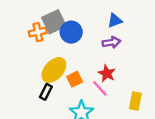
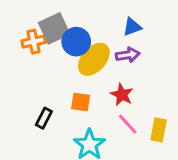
yellow ellipse: (54, 70) -> (94, 59), moved
orange square: (75, 79) -> (81, 102), turned 35
pink line: (100, 88) -> (128, 124), moved

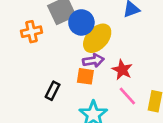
orange cross: (34, 42) -> (32, 32), moved
purple arrow: (128, 55) -> (93, 61), moved

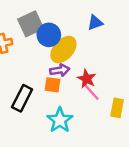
black rectangle: (53, 91) -> (22, 98), size x1.5
pink line: (127, 96) -> (91, 92), moved

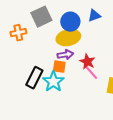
blue circle: (49, 35) -> (70, 22), moved
yellow ellipse: (63, 49) -> (68, 38), turned 35
cyan star: (60, 120) -> (53, 82), moved

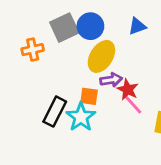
blue circle: (70, 22) -> (90, 26), moved
yellow ellipse: (68, 38) -> (101, 56), turned -45
purple arrow: (65, 55) -> (111, 80), moved

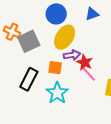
gray square: (64, 28) -> (29, 41), moved
orange cross: (33, 50) -> (12, 32), turned 35
cyan star: (81, 117) -> (57, 93), moved

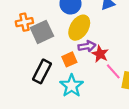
orange cross: (12, 32) -> (24, 22), turned -35
orange square: (55, 68) -> (69, 59), turned -32
pink line: (89, 74) -> (113, 71), moved

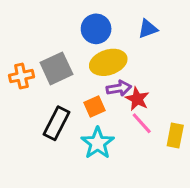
orange cross: (24, 22) -> (21, 76), moved
yellow ellipse: (79, 28) -> (108, 62), turned 40
pink line: (113, 71) -> (142, 123), moved

